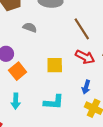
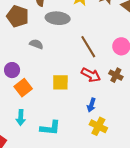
cyan L-shape: (54, 102) -> (50, 128), moved

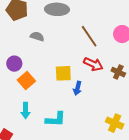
brown cross: (116, 75) -> (118, 72), moved
blue arrow: (91, 105) -> (77, 88), moved
yellow cross: (98, 126) -> (115, 123), moved

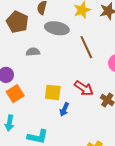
gray semicircle: (37, 36) -> (33, 52), turned -32
brown line: (89, 36) -> (86, 47), moved

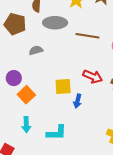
brown line: (86, 47) -> (87, 36), turned -45

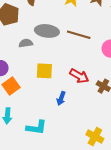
gray ellipse: (55, 23) -> (47, 31), moved
yellow square: (63, 86) -> (44, 71), moved

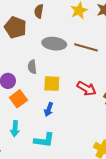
gray semicircle: (26, 43) -> (32, 67), moved, turned -88
blue arrow: (61, 98) -> (49, 109), moved

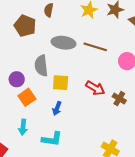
gray semicircle: (32, 67) -> (41, 66), size x1.5

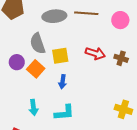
orange square: (27, 97) -> (36, 69), moved

